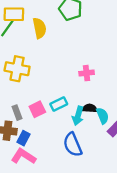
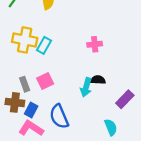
cyan rectangle: (59, 104) -> (44, 45), moved, turned -35
cyan semicircle: (103, 116) -> (111, 127), moved
blue semicircle: (73, 145) -> (59, 116), moved

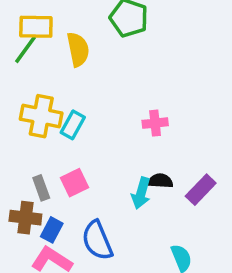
purple rectangle: (125, 99) -> (201, 190), moved

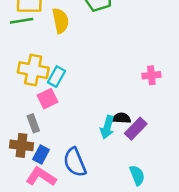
green line: (25, 49) -> (22, 21), turned 45
pink cross: (155, 123) -> (151, 75), moved
pink square: (75, 183) -> (47, 99), moved
purple rectangle: (201, 190) -> (136, 129), moved

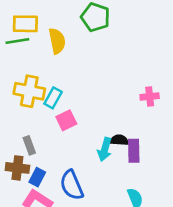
pink square: (47, 99) -> (66, 120), moved
purple rectangle: (136, 129) -> (134, 151), turned -45

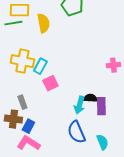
blue semicircle: (72, 185) -> (76, 132), moved

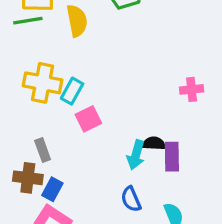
blue semicircle: (76, 132) -> (131, 199), size x0.7

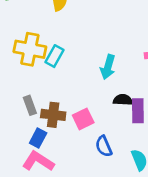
pink square: (88, 119) -> (83, 119), moved
cyan arrow: (136, 155) -> (108, 67), moved
brown cross: (28, 178) -> (53, 115), moved

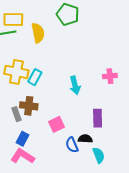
cyan arrow: (108, 67) -> (75, 85), turned -30
black semicircle: (123, 100) -> (85, 139), moved
brown cross: (53, 115) -> (29, 106), moved

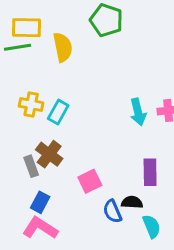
yellow cross: (16, 72) -> (31, 104), size x0.7
cyan arrow: (75, 85) -> (138, 112), moved
brown cross: (29, 106) -> (49, 154), turned 30

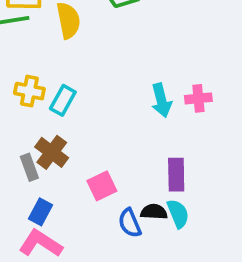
cyan semicircle: (152, 226) -> (178, 214), moved

